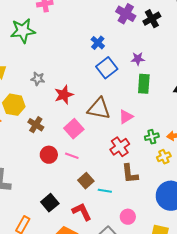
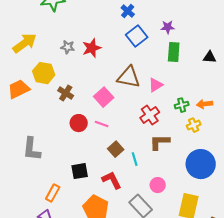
red star: (64, 95) -> (92, 48), moved
brown L-shape: (130, 174) -> (160, 142), turned 95
cyan line: (105, 191) -> (135, 159), turned 64
black square: (50, 203) -> (80, 171), turned 30

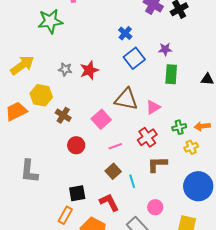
pink line: (102, 124) -> (115, 146), moved, turned -40
orange rectangle: (53, 193) -> (65, 215), moved

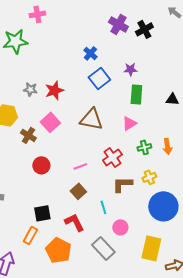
pink triangle: (153, 107) -> (129, 123), moved
pink square: (101, 119) -> (50, 122), moved
orange arrow: (202, 126) -> (167, 146), turned -91
yellow cross: (191, 147) -> (149, 177), moved
cyan line: (132, 181) -> (103, 207), moved

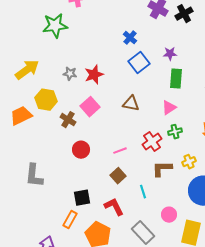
brown triangle: (91, 119) -> (131, 104), size x0.7
green cross: (144, 147) -> (175, 132), moved
pink circle: (120, 227) -> (169, 215), moved

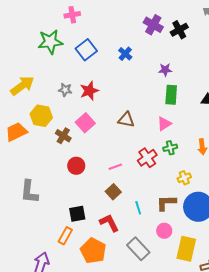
blue square: (139, 63) -> (86, 50), moved
brown L-shape: (162, 169) -> (166, 203), moved

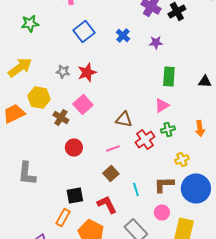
green star: (50, 42) -> (30, 24), moved, size x0.7
purple star: (165, 70) -> (156, 42), moved
brown triangle: (126, 120) -> (124, 120), moved

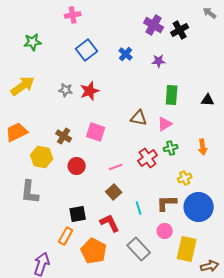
yellow hexagon: (39, 98) -> (42, 157), moved
pink square: (83, 104) -> (96, 132), moved, turned -30
brown triangle: (124, 120) -> (139, 118), moved

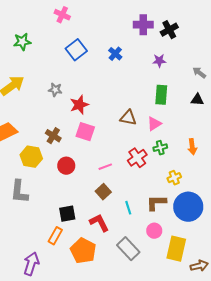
gray arrow: (210, 13) -> (199, 73), moved
pink cross: (73, 15) -> (62, 15), turned 35
purple cross: (154, 25) -> (143, 25), turned -30
purple star: (159, 61) -> (159, 61), moved
red star: (90, 91) -> (79, 105), moved

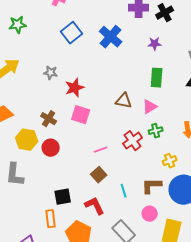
blue cross: (115, 54) -> (111, 37), size x1.6
red circle: (66, 166) -> (51, 148), moved
orange rectangle: (55, 236) -> (51, 219), turned -36

